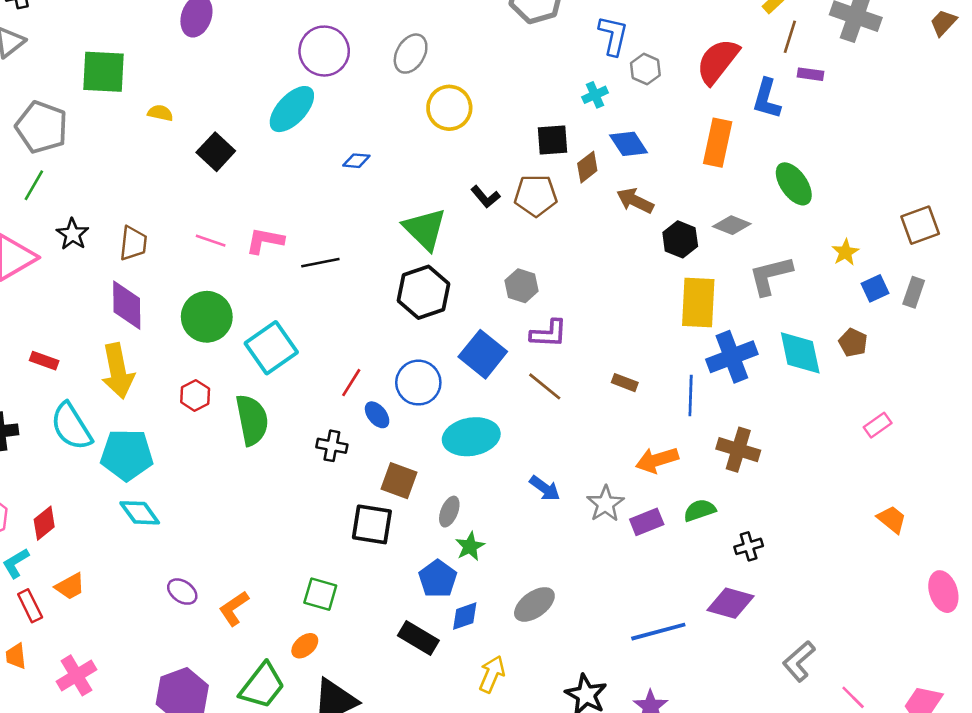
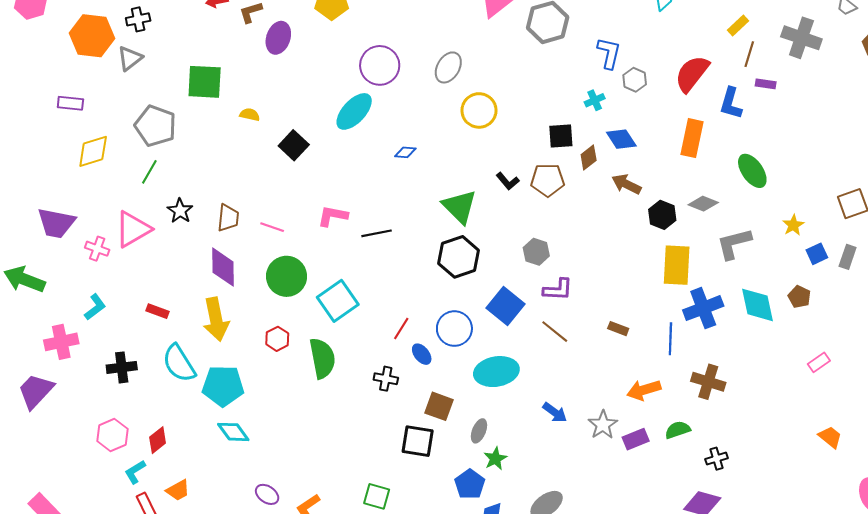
pink line: (211, 241) -> (272, 227), moved

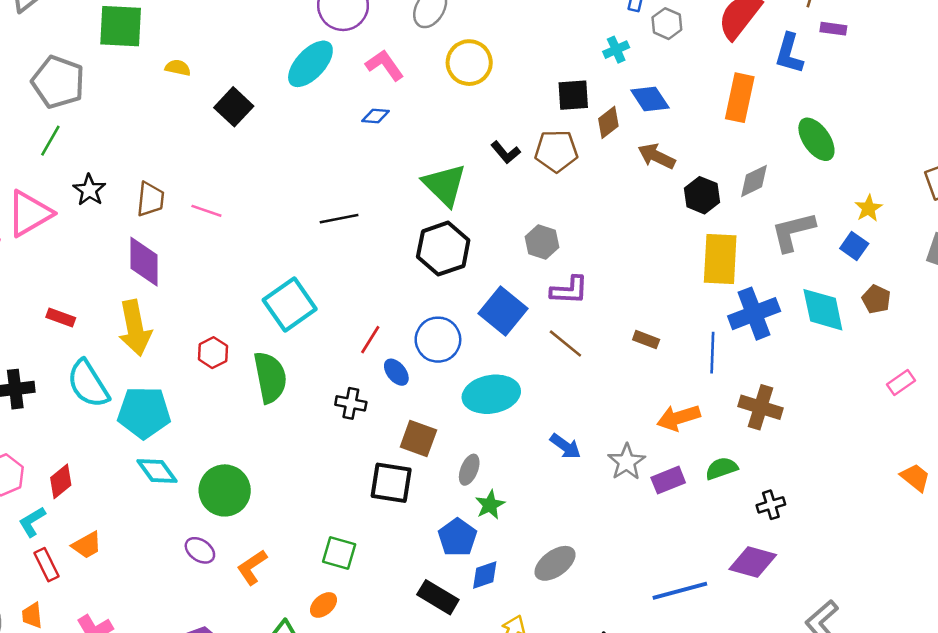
gray diamond: (703, 204) -> (754, 181), turned -48
pink L-shape: (333, 216) -> (385, 65), moved, turned 44
blue square: (817, 254) -> (854, 246), moved, turned -30
green circle: (287, 276) -> (225, 490), moved

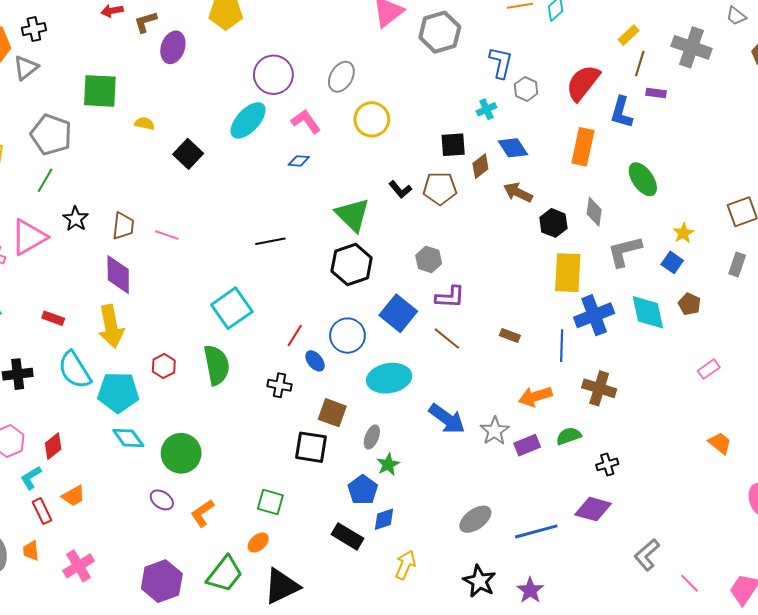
gray diamond: (754, 181) -> (594, 212), turned -56
red hexagon: (213, 353) -> (164, 366), moved
blue arrow: (565, 446) -> (447, 419), size x1.5
gray ellipse: (555, 563) -> (475, 519), moved

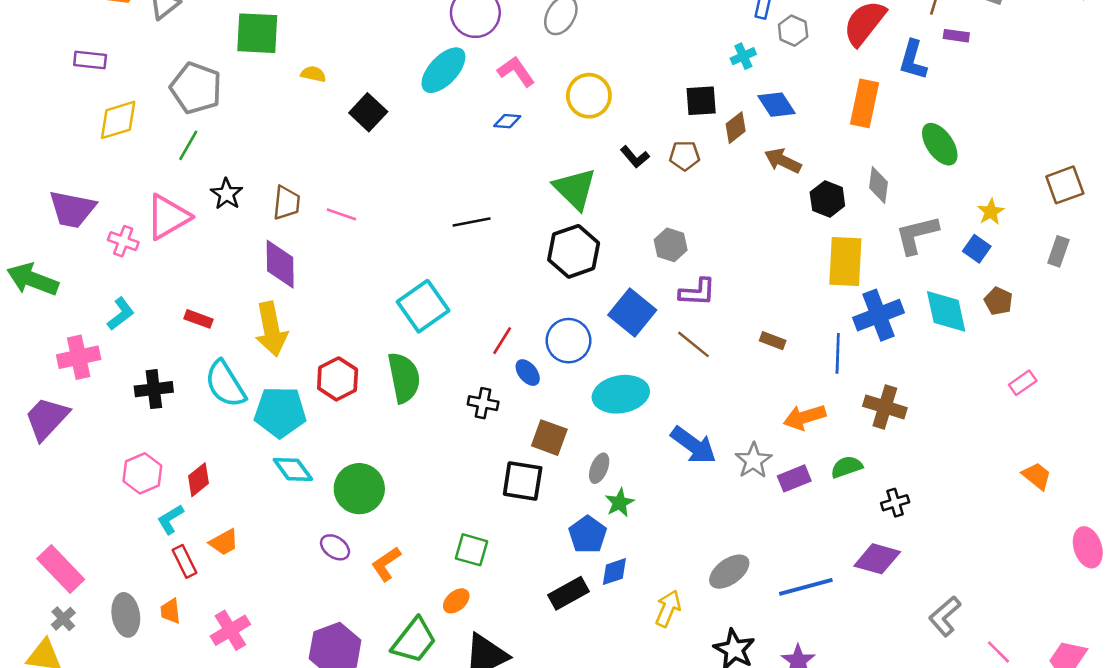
yellow circle: (372, 119) -> (589, 96), moved
brown pentagon: (440, 188) -> (685, 156), size x0.7
red hexagon: (164, 366) -> (338, 379), size x1.4
black rectangle: (347, 536) -> (568, 593), turned -60
yellow arrow: (405, 565) -> (668, 609), moved

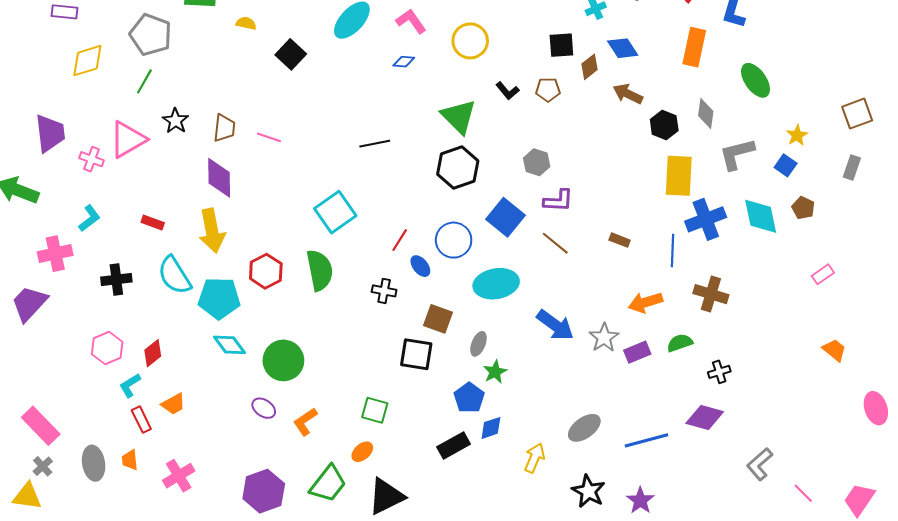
purple trapezoid: (72, 209) -> (50, 133), turned -108

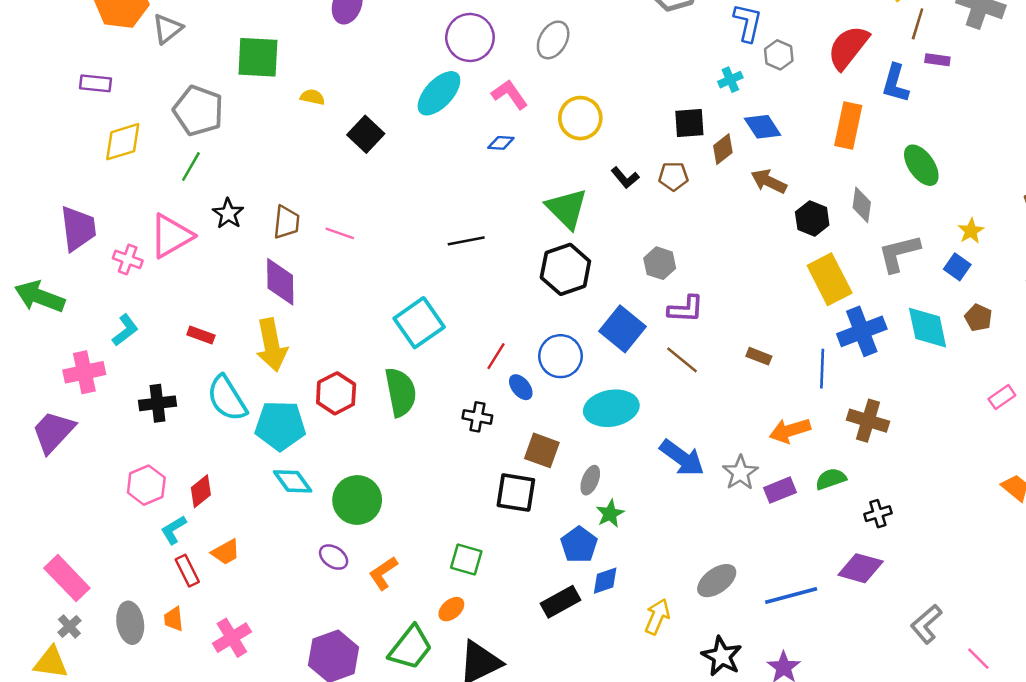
yellow rectangle: (679, 176) -> (830, 279), turned -30

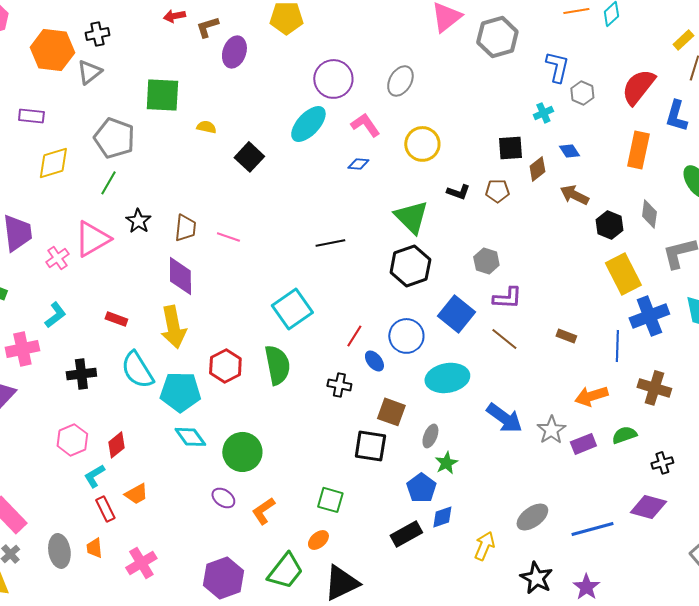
blue diamond: (763, 127) -> (569, 151), size x0.7
black L-shape: (625, 178) -> (458, 192), turned -30
pink cross: (128, 259) -> (57, 258), turned 35

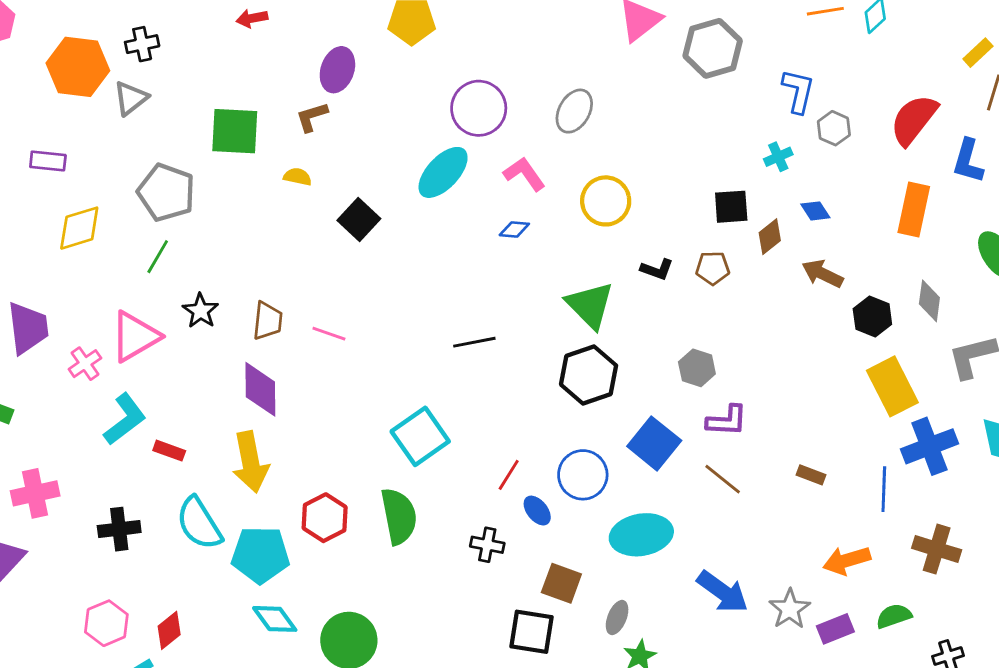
brown L-shape: (207, 27) -> (312, 117), moved
cyan L-shape: (55, 315) -> (125, 419), moved, size x1.4

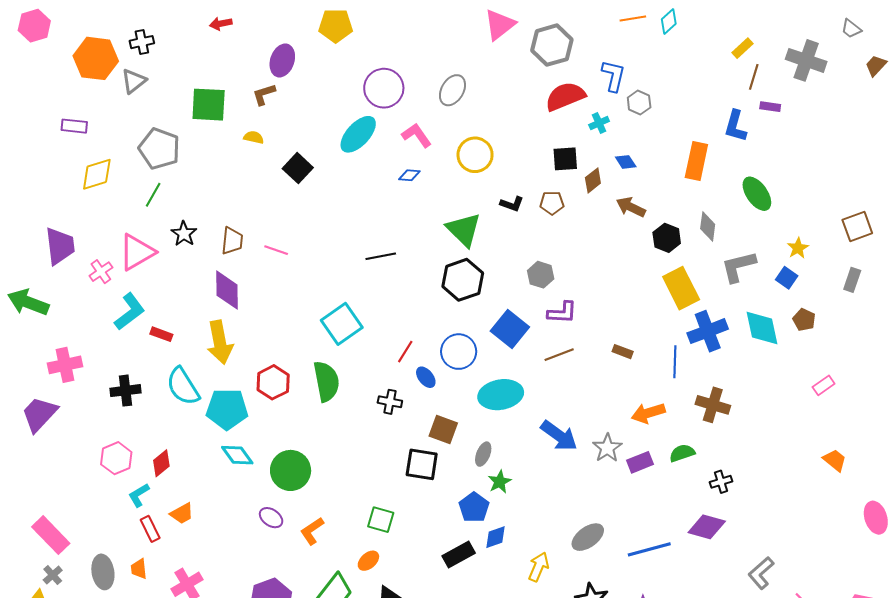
red semicircle: (914, 120) -> (565, 96), moved, turned 30
brown line: (723, 479) -> (559, 355), turned -60

